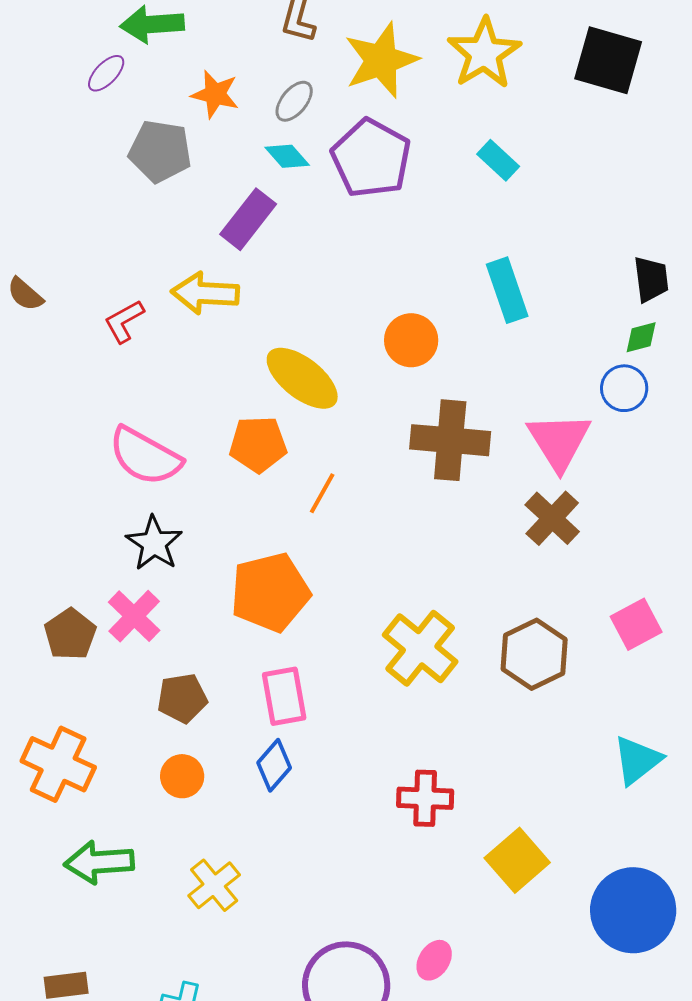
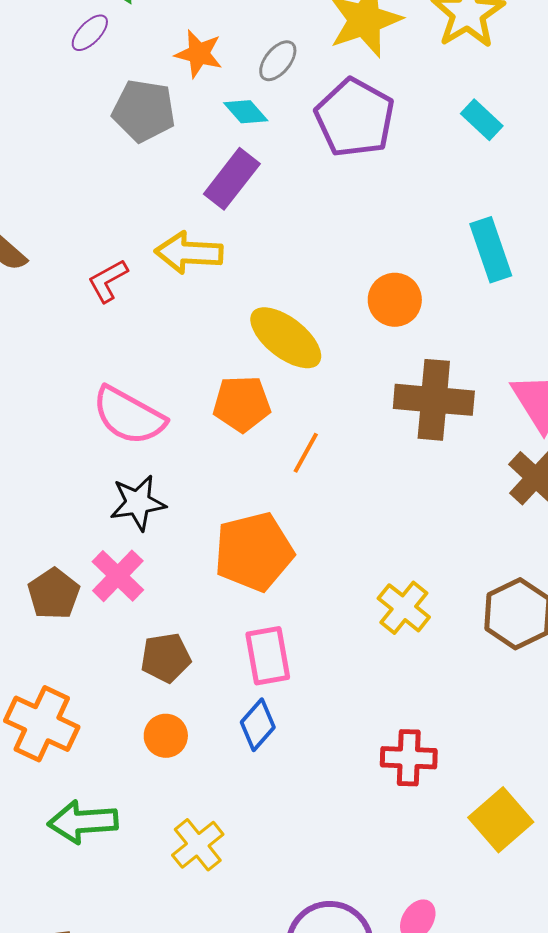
cyan diamond: (287, 156) -> (246, 112), moved
black star: (154, 543) -> (138, 503), turned 30
yellow cross: (420, 648) -> (404, 608), size x0.7

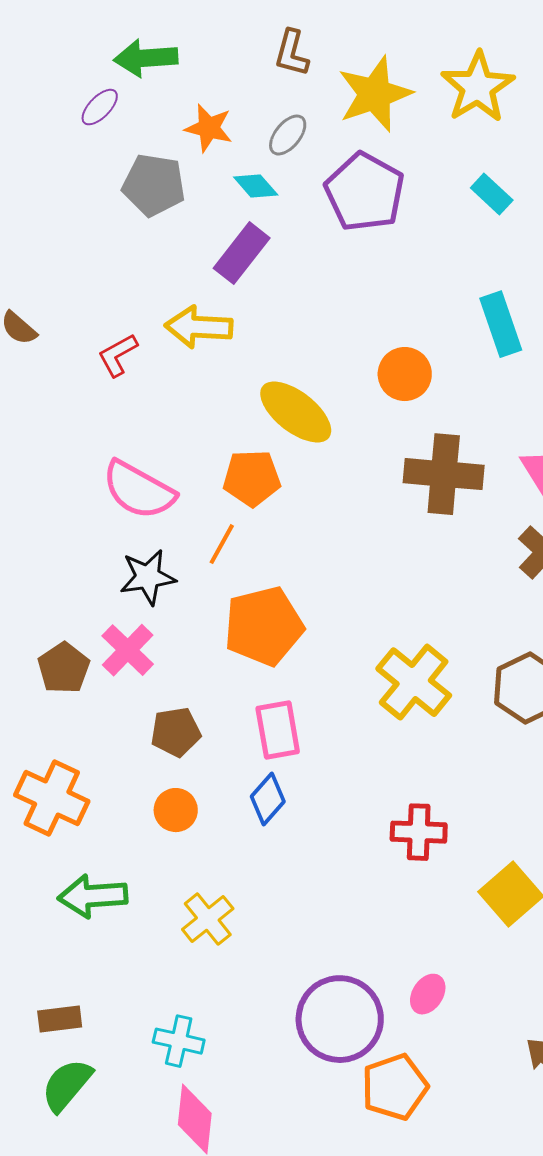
orange line: (306, 453) -> (222, 544), moved
yellow cross: (404, 608) -> (414, 682), size x1.4

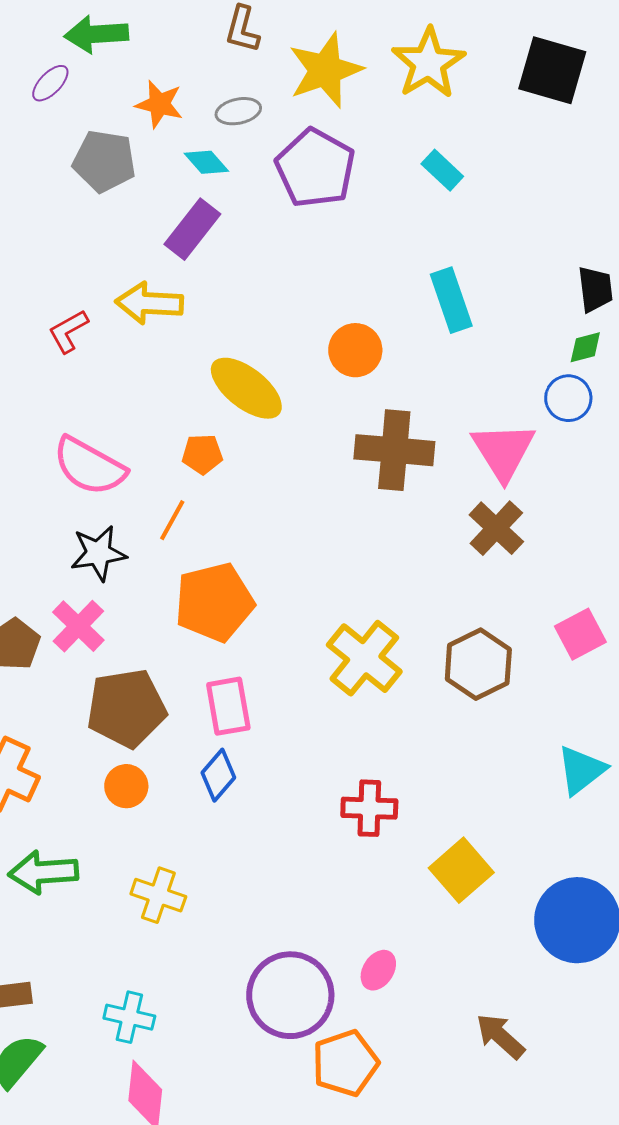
gray ellipse: (288, 135) -> (238, 111), turned 39
orange pentagon: (252, 478) -> (202, 454), size x0.7
brown pentagon: (176, 732) -> (126, 708), size x1.6
yellow cross: (208, 919) -> (158, 895), turned -32

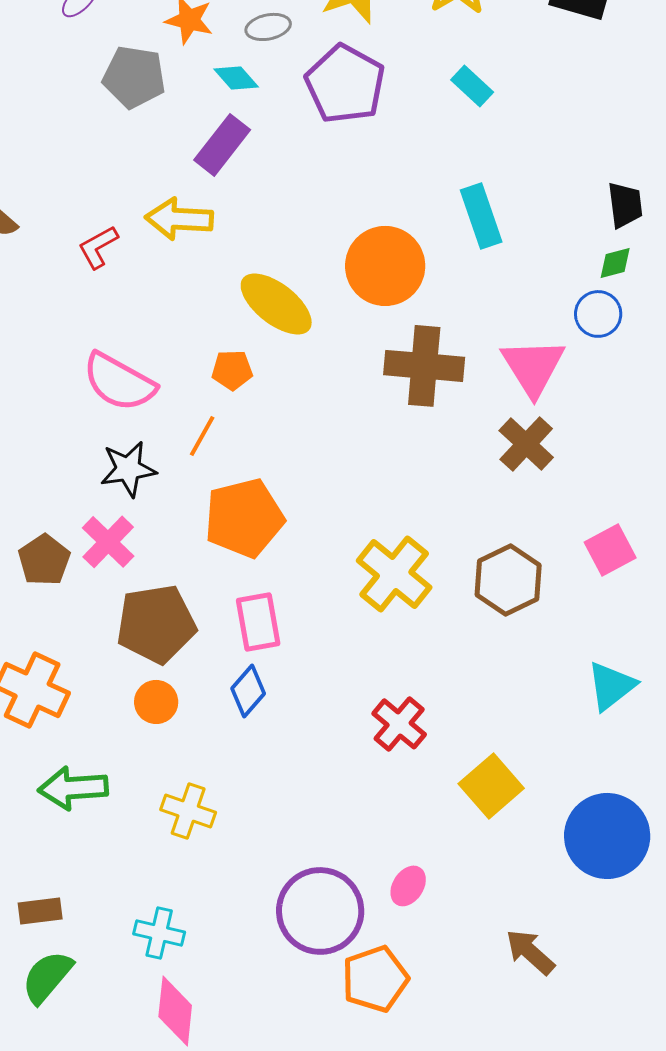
orange circle: (355, 350) -> (385, 266), size x1.5
red cross: (369, 808) -> (399, 724), turned 38

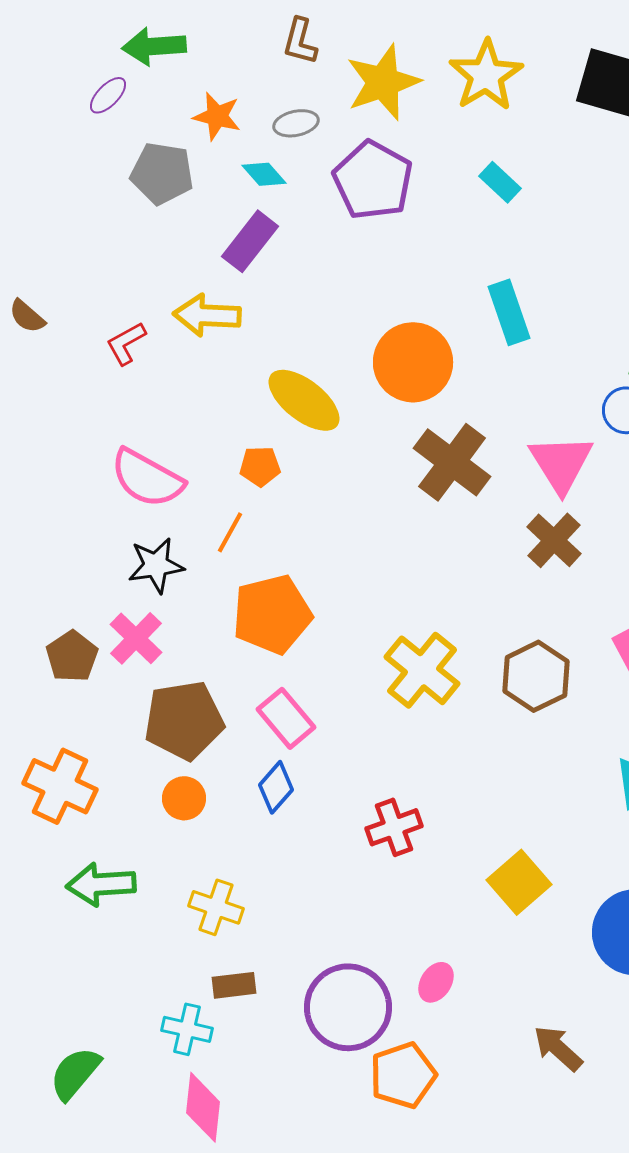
brown cross: (424, 366) -> (452, 462), turned 32
pink rectangle: (258, 622) -> (286, 718), turned -30
red cross: (399, 724) -> (394, 827), moved, turned 30
brown rectangle: (40, 911) -> (234, 985), moved

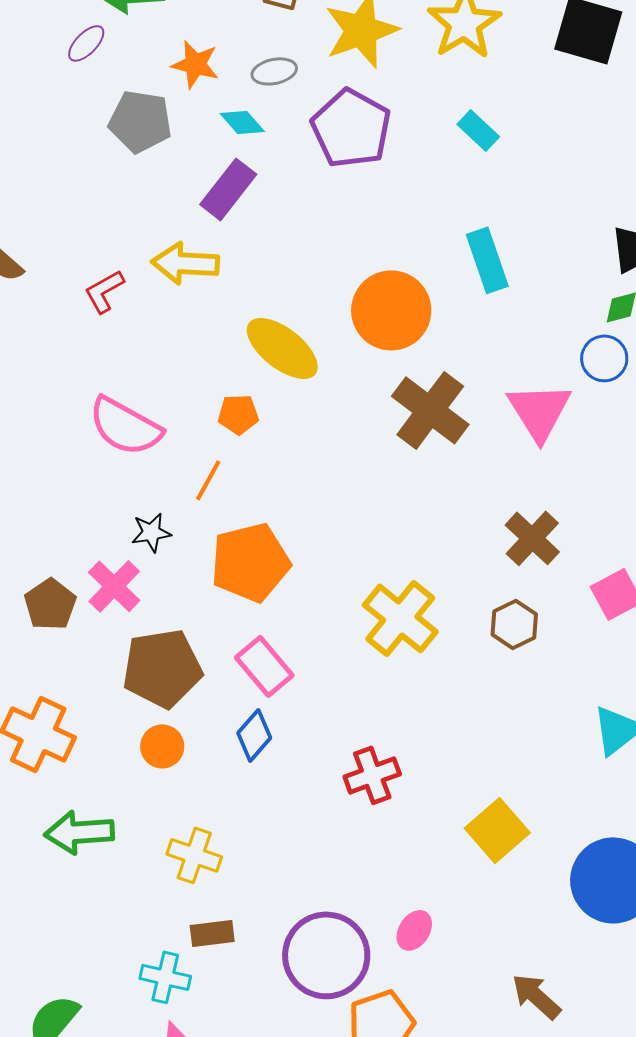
brown cross: (554, 540) -> (532, 538), moved
black star: (156, 565) -> (151, 532), moved, size x0.7
brown hexagon: (536, 676) -> (514, 624), size x0.7

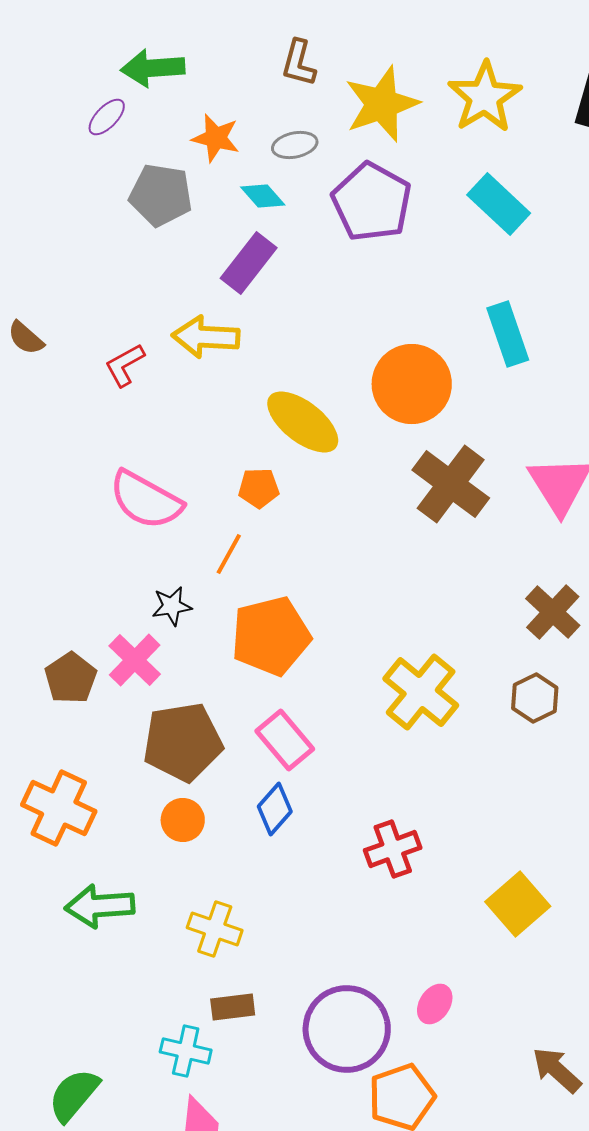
cyan rectangle: (478, 130) -> (499, 204), size x1.5

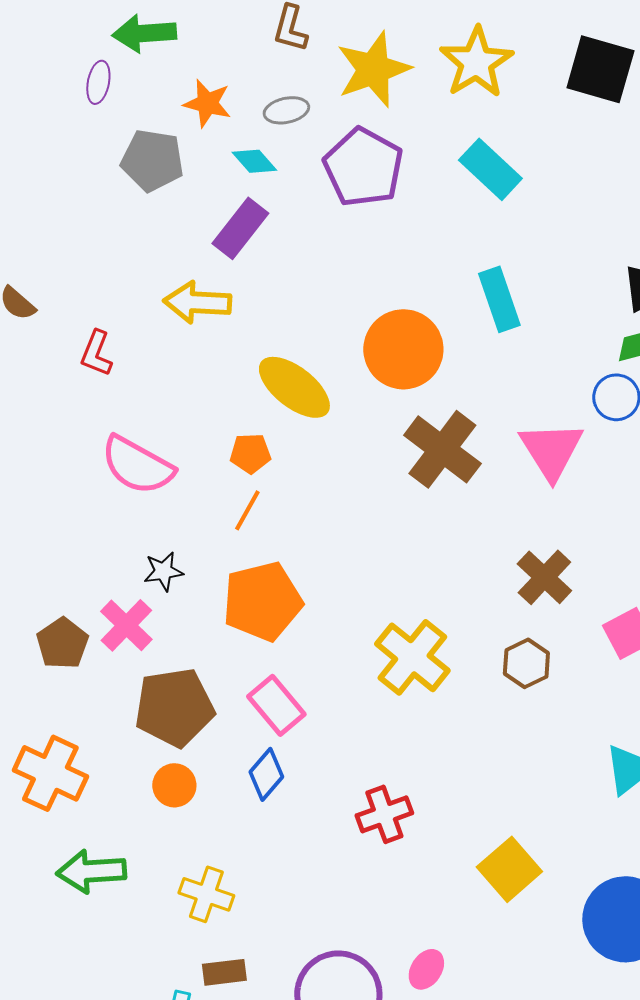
purple ellipse: (107, 117) -> (98, 82), turned -33
red L-shape: (125, 365) -> (96, 353), moved, turned -39
orange line: (229, 554) -> (247, 510), moved

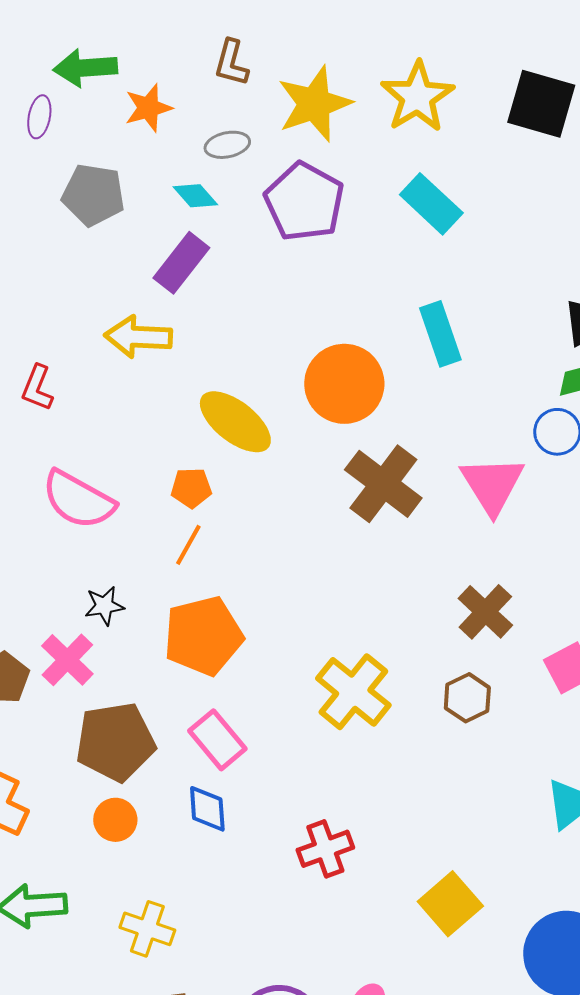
orange star: (207, 103) -> (148, 108), moved, turned -30
blue diamond: (266, 774) -> (207, 809), turned -45

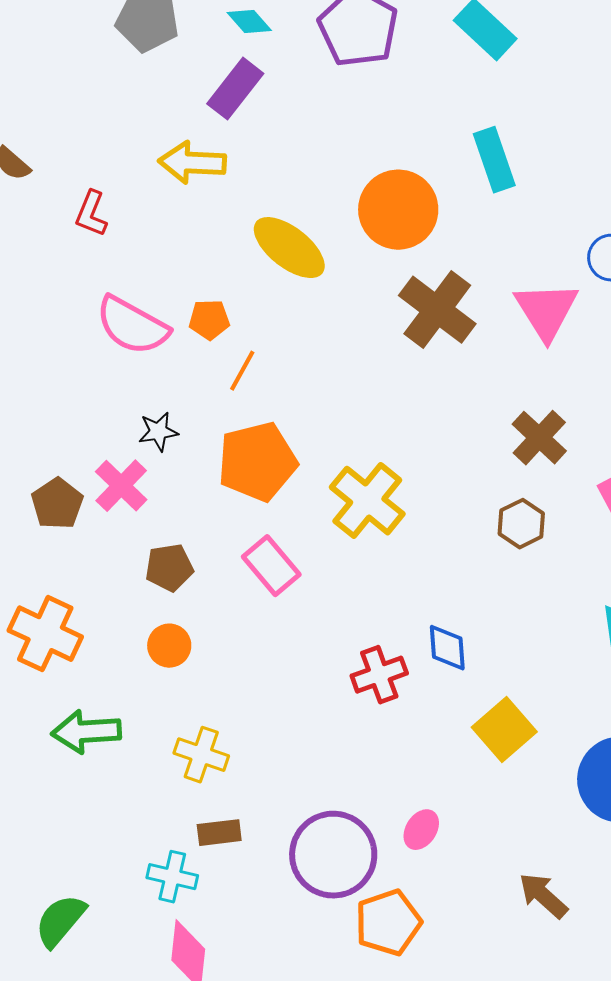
orange pentagon: (191, 488) -> (209, 320), moved
yellow cross: (353, 692) -> (367, 501), moved
brown pentagon: (115, 742) -> (169, 568), size x0.6
blue diamond: (207, 809) -> (447, 648), moved

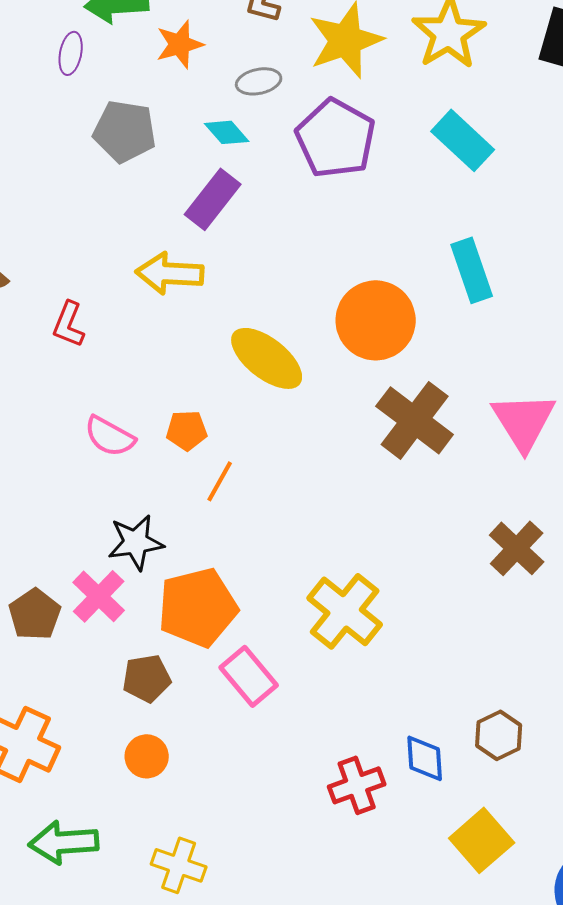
pink semicircle: (132, 326) -> (110, 436), size x0.7
black star: (158, 432) -> (136, 542), size x1.4
orange pentagon: (257, 462) -> (198, 607), moved
brown hexagon: (521, 524) -> (499, 735), moved

